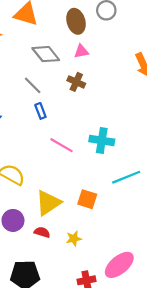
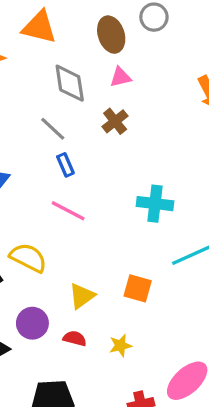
gray diamond: (46, 54) -> (70, 83), turned 32
brown cross: (76, 82) -> (115, 121), turned 30
pink line: (62, 145) -> (68, 211), moved
yellow triangle: (48, 203) -> (82, 296), size x0.7

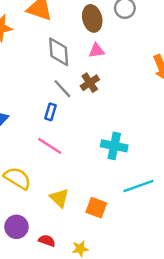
gray line: (53, 129) -> (62, 89), moved
blue rectangle: (65, 165) -> (50, 112), turned 35
yellow triangle: (82, 296) -> (59, 198), moved, turned -45

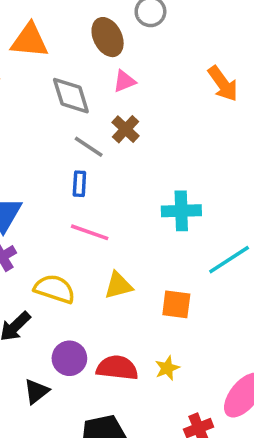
yellow triangle: (59, 198) -> (118, 286), moved, turned -45
red semicircle: (47, 241) -> (117, 368), size x1.6

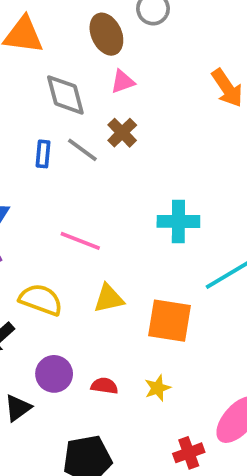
blue rectangle: (79, 184) -> (43, 154), moved
orange square: (176, 304) -> (170, 321), size x1.4
red semicircle: (117, 368) -> (104, 386), size x0.6

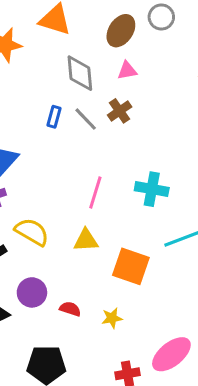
brown ellipse: (106, 34) -> (121, 31), turned 48
pink line: (80, 241) -> (95, 193), moved, turned 76

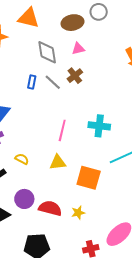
brown ellipse: (121, 31) -> (72, 23), turned 50
yellow semicircle: (32, 232) -> (22, 159), size x0.6
red semicircle: (70, 309) -> (50, 208), size x1.6

